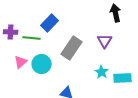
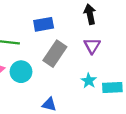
black arrow: (116, 13) -> (90, 14), moved
blue rectangle: (50, 23) -> (44, 24), moved, turned 36

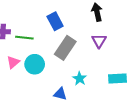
blue rectangle: (44, 24) -> (55, 21), turned 72
cyan star: (89, 81) -> (80, 79), moved

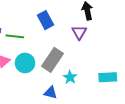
purple triangle: (99, 41) -> (79, 32), moved
gray rectangle: (65, 48) -> (53, 60), moved

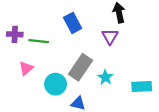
cyan circle: (25, 63) -> (56, 84), moved
cyan star: (70, 77) -> (105, 77), moved

